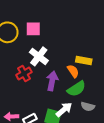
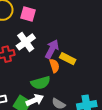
purple arrow: (52, 81) -> (52, 49), moved
green semicircle: (76, 89) -> (41, 83), moved

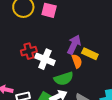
white cross: (26, 42) -> (45, 59), moved, turned -30

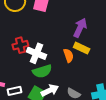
purple arrow: (74, 45) -> (80, 28), moved
green semicircle: (64, 79) -> (42, 71), moved

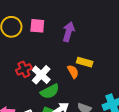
purple arrow: (80, 28) -> (69, 32), moved
white cross: (36, 53) -> (41, 75), turned 30

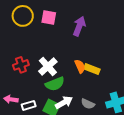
yellow rectangle: (85, 62) -> (92, 69), moved
red cross: (24, 69) -> (21, 65), moved

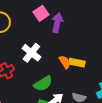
pink square: (49, 17) -> (41, 13), moved, turned -35
white cross: (48, 66) -> (31, 53), moved

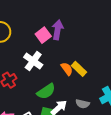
pink square: (41, 13) -> (43, 35), moved
yellow rectangle: (77, 63) -> (79, 69), turned 35

